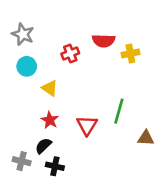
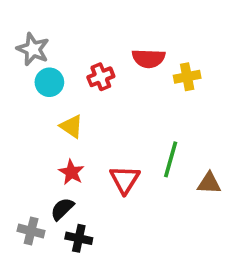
cyan circle: (27, 66) -> (49, 82), moved
brown triangle: (146, 138) -> (209, 183), moved

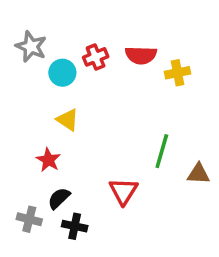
red cross: (101, 77) -> (96, 57), moved
cyan circle: (49, 82) -> (62, 73), moved
red star: (71, 172) -> (48, 160), moved
red triangle: (125, 180) -> (123, 191), moved

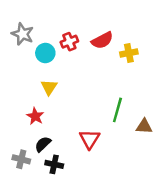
red semicircle: (141, 55) -> (102, 40), turned -30
yellow triangle: (68, 120) -> (49, 87), turned 30

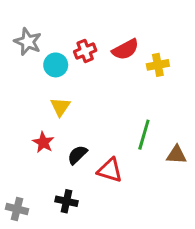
red triangle: (90, 139) -> (110, 170), turned -45
black semicircle: (43, 144) -> (77, 155), moved
gray cross: (21, 159) -> (17, 209), moved

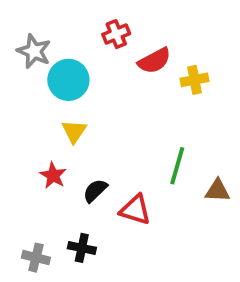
red cross: (85, 51) -> (116, 34), moved
cyan circle: (56, 65) -> (68, 80), size x1.4
gray cross: (17, 209) -> (36, 258), moved

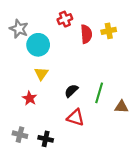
red semicircle: (154, 61) -> (86, 34), turned -66
yellow cross: (195, 80) -> (109, 31), moved
black semicircle: (95, 191) -> (71, 91), moved
gray cross: (36, 258) -> (20, 135), moved

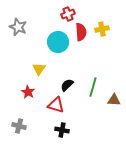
red cross: (65, 19) -> (68, 14), moved
cyan circle: (38, 45) -> (58, 42), moved
red triangle: (76, 118) -> (56, 105), moved
black cross: (46, 139) -> (62, 130), moved

